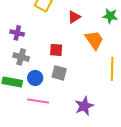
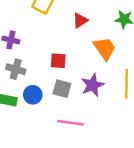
pink line: (38, 101) -> (71, 123), moved
purple star: (84, 106) -> (92, 85), moved

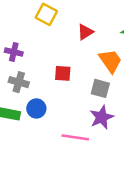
purple star: (92, 85) -> (102, 117), moved
gray square: (62, 89) -> (100, 88), moved

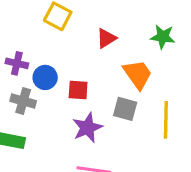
blue circle: (36, 108) -> (45, 77), moved
purple star: (102, 117) -> (87, 128), moved

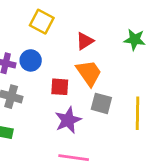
orange trapezoid: (138, 74) -> (89, 73), moved
blue circle: (45, 77) -> (31, 60), moved

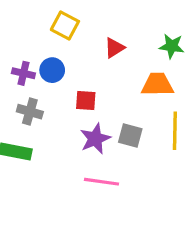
orange trapezoid: (89, 73) -> (157, 84), moved, turned -56
gray square: (101, 103) -> (130, 135), moved

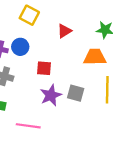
pink line: (102, 182) -> (28, 126), moved

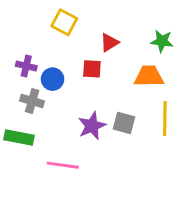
blue circle: (20, 47) -> (53, 79), moved
red square: (44, 68) -> (92, 69), moved

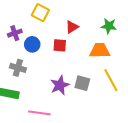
purple cross: (26, 66) -> (15, 33), moved, turned -32
blue circle: (53, 79) -> (32, 44), moved
yellow line: (165, 119) -> (111, 80), turned -30

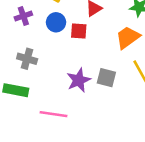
blue circle: (32, 44) -> (56, 22), moved
orange trapezoid: (100, 50) -> (128, 37), turned -35

